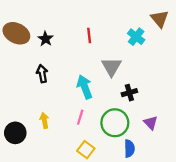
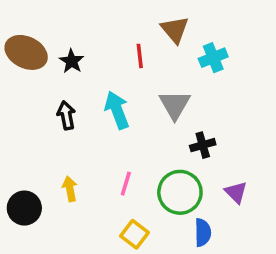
brown triangle: (160, 19) -> (175, 30), moved
cyan cross: (136, 37) -> (213, 58), turned 30
cyan arrow: (85, 87) -> (117, 110), moved

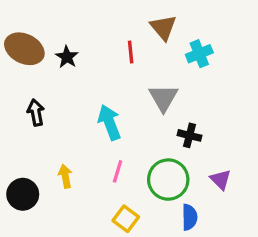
cyan arrow: (117, 110) -> (109, 122), moved
black arrow: (66, 115) -> (36, 113), moved
black cross: (203, 145) -> (189, 135), turned 30

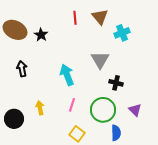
red line: (131, 52) -> (75, 18), moved

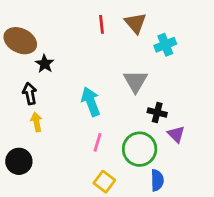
black star: (41, 35) -> (45, 64), moved
yellow arrow: (40, 108) -> (37, 122), moved
purple triangle: (135, 110) -> (176, 134), moved

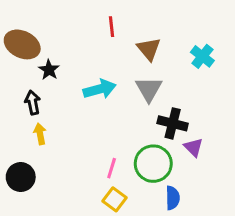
brown triangle: (135, 23) -> (149, 49), moved
cyan cross: (165, 45) -> (202, 56), moved, turned -30
cyan arrow: (91, 102) -> (100, 89), moved, turned 96
black cross: (157, 113) -> (173, 123), size x1.4
pink line: (98, 142) -> (112, 168), moved

